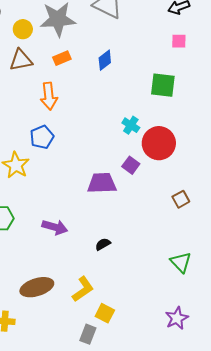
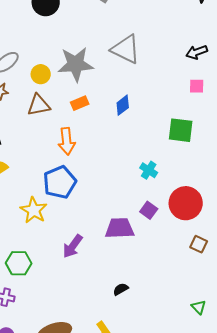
blue pentagon: (42, 137) -> (60, 182), size x1.4
red circle: (159, 143) -> (186, 203), moved
brown square: (181, 199) -> (199, 244), turned -36
purple arrow: (55, 227) -> (73, 246), moved, turned 110
green triangle: (181, 262) -> (199, 307), size x0.7

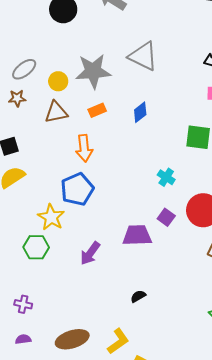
green hexagon: (19, 263) -> (36, 247), moved

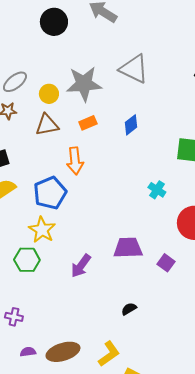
blue pentagon: (77, 189) -> (50, 193), moved
purple square: (166, 217) -> (166, 263), moved
purple semicircle: (23, 339) -> (28, 352), moved

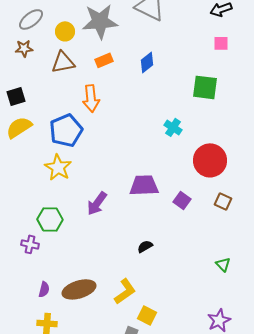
green hexagon: (27, 260) -> (50, 219), moved
purple cross: (14, 317) -> (30, 244), moved
purple semicircle: (28, 352) -> (44, 289), turned 112

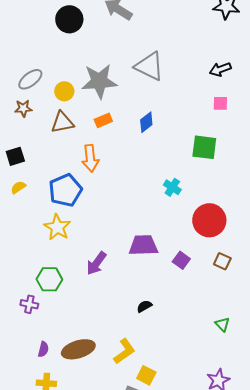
yellow semicircle: (19, 127) -> (18, 187), size x0.6

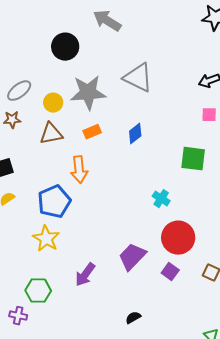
black circle: (69, 19) -> (65, 47), moved
red circle: (209, 220) -> (178, 238), moved
purple trapezoid: (143, 245) -> (132, 257), turned -44

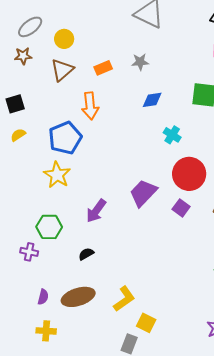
gray star: (88, 93) -> (140, 62), moved, size x0.5
brown triangle: (51, 134) -> (62, 70), turned -30
blue diamond: (135, 134) -> (152, 100), moved, turned 30
black semicircle: (133, 318) -> (86, 254), moved

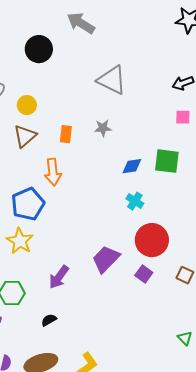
orange rectangle: (103, 68) -> (66, 134), turned -60
blue diamond: (152, 100) -> (132, 166), moved

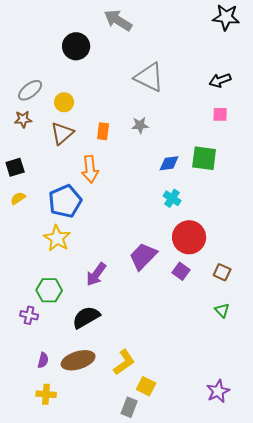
black semicircle: (49, 320) -> (86, 317), size x1.8
green triangle: (185, 338) -> (222, 310), moved

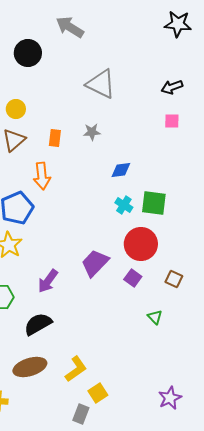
green square: (204, 158) -> (154, 203), moved
green triangle: (222, 310) -> (155, 317), moved
yellow square: (146, 386) -> (98, 393), turned 30

